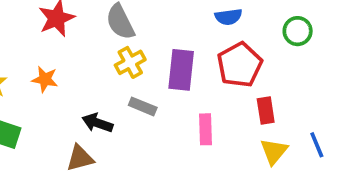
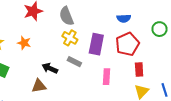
yellow cross: (130, 62) -> (70, 38), turned -35

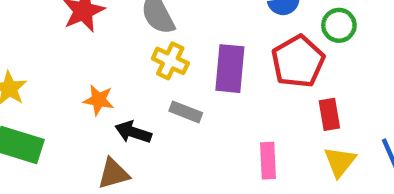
green circle: (160, 29) -> (339, 25), moved
orange star: (24, 43) -> (99, 100), moved
pink rectangle: (106, 77) -> (268, 161), moved

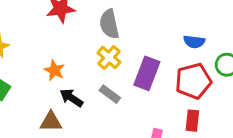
red rectangle: (329, 114) -> (192, 121), moved

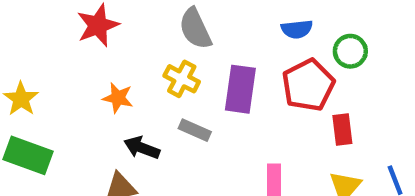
gray semicircle: (109, 24) -> (195, 29), moved
orange star: (54, 70) -> (118, 98), moved
red rectangle: (192, 121) -> (342, 129), moved

